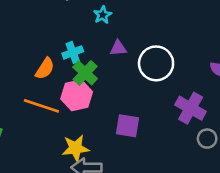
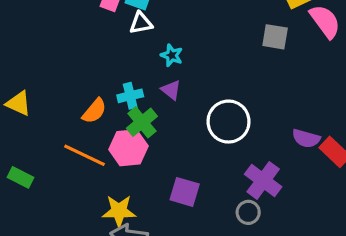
cyan star: (103, 15) -> (172, 55), turned -30
purple triangle: (118, 48) -> (171, 90), moved, turned 36
gray circle: (207, 139) -> (248, 212), moved

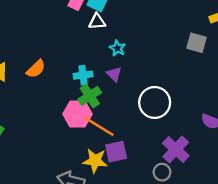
orange semicircle: (94, 111) -> (36, 69), moved
orange line: (84, 155) -> (99, 126), moved
purple square: (185, 192) -> (116, 152), turned -35
yellow star: (119, 211) -> (95, 161), moved

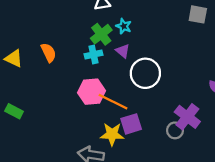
orange semicircle: (36, 69) -> (49, 53), turned -66
green cross: (90, 96) -> (101, 34), moved
white circle: (155, 102) -> (145, 73), moved
gray circle: (162, 172) -> (175, 130), moved

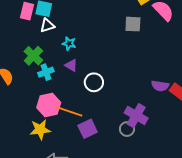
green cross: (101, 34) -> (33, 56), moved
white circle: (145, 73) -> (94, 82), size x0.7
yellow star: (112, 134) -> (40, 130), moved

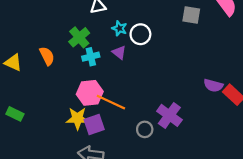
white circle: (94, 82) -> (140, 34), moved
purple cross: (136, 116) -> (169, 115), moved
purple square: (88, 129) -> (94, 124), moved
gray circle: (127, 129) -> (145, 129), moved

